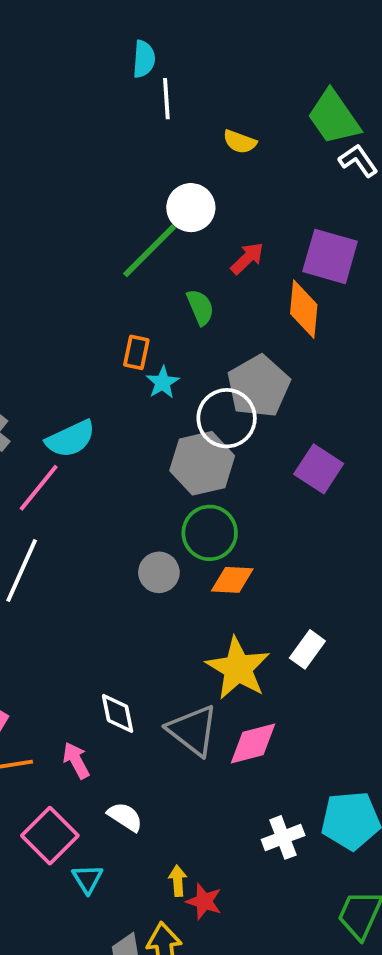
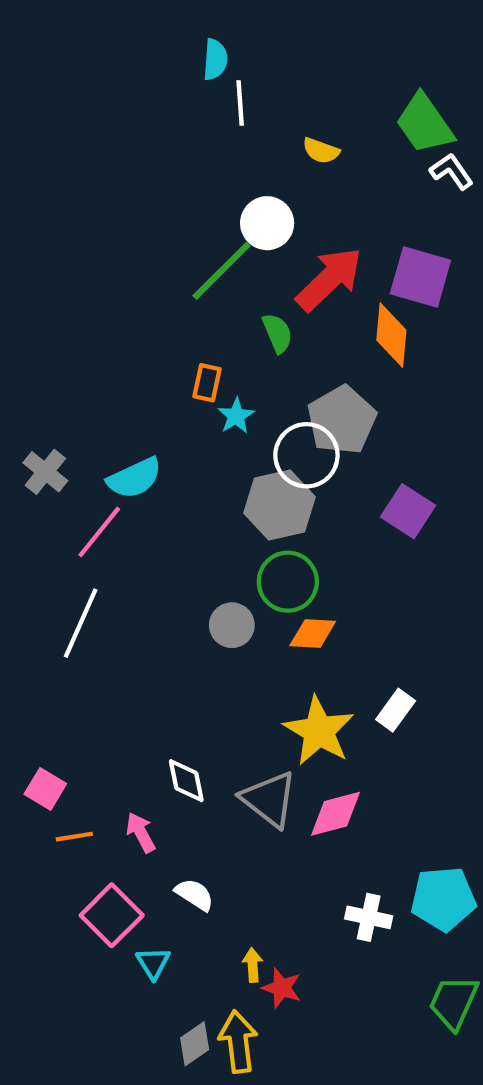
red arrow: (247, 258) -> (329, 279), size x1.8
white cross: (283, 837) -> (369, 917), turned 33

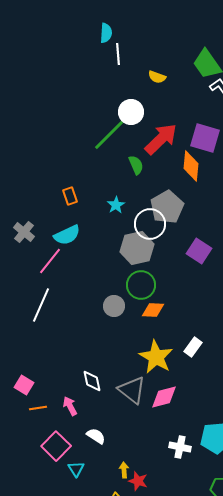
orange rectangle: (207, 383) -> (70, 196), moved, turned -30

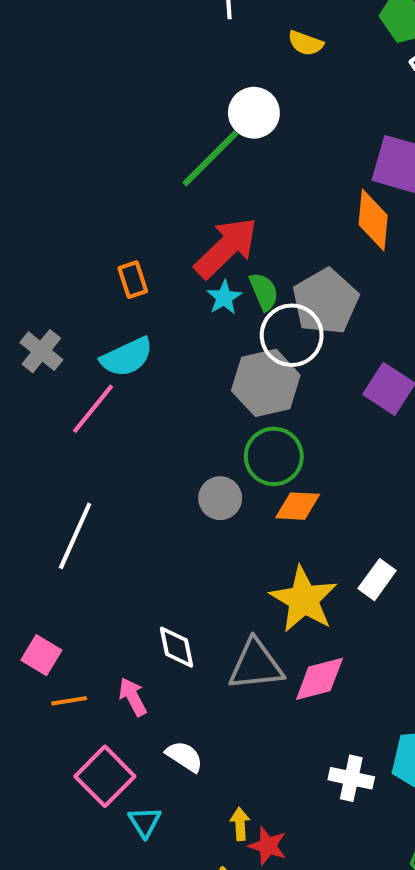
red arrow: (161, 139) -> (226, 248), moved
green semicircle: (136, 165) -> (264, 292), moved
white line: (41, 305) -> (75, 536), moved
gray triangle: (132, 390) -> (256, 665), turned -44

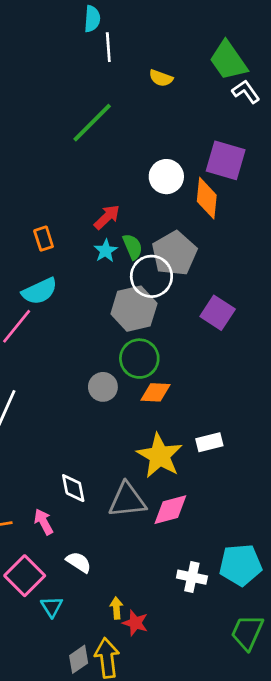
white circle: (254, 113) -> (166, 177), moved
green line: (210, 158) -> (92, 123), moved
red arrow: (226, 248) -> (107, 217), size x0.6
white rectangle: (377, 580) -> (209, 442), turned 40

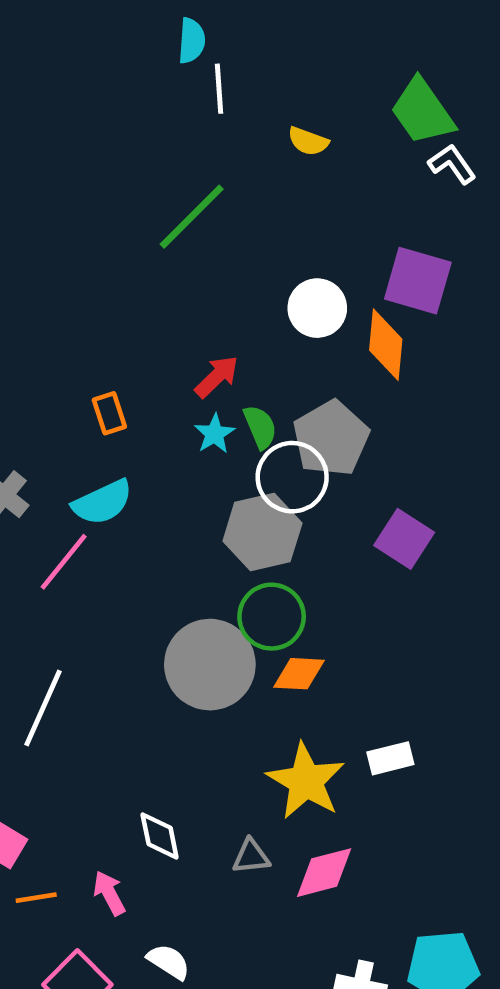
gray circle: (103, 387) -> (210, 665), size x1.8
gray triangle: (127, 500) -> (251, 857), size x0.6

